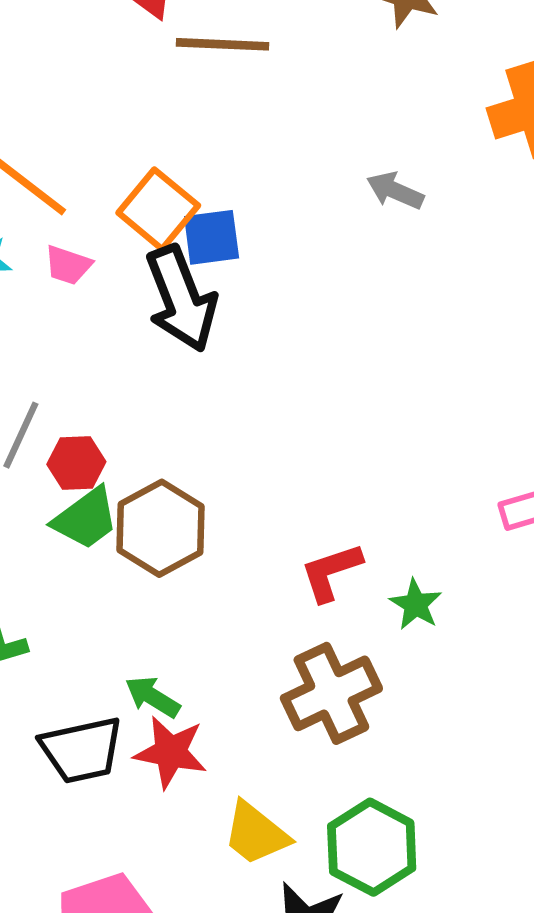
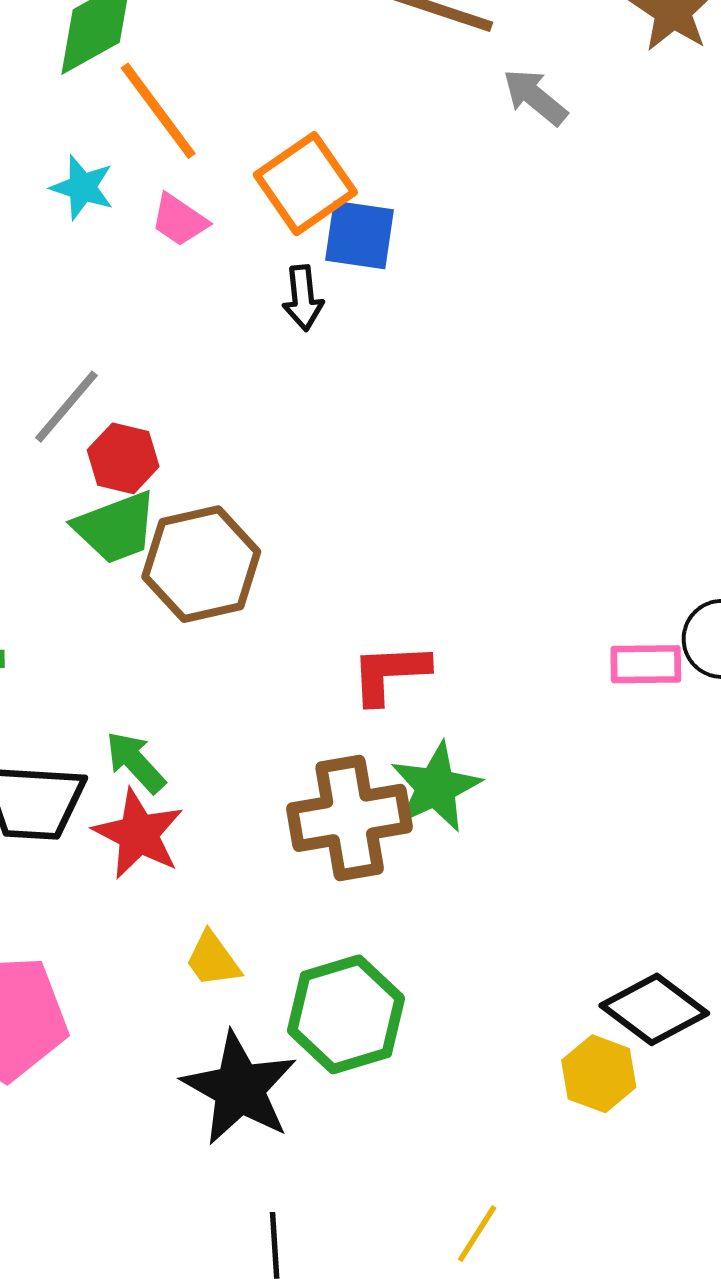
gray arrow: (395, 191) -> (535, 97), moved
black arrow: (181, 299) -> (303, 298), size x0.5
green star: (416, 604) -> (436, 787), moved, size x1.4
yellow trapezoid: (256, 834) -> (213, 960), size x0.7

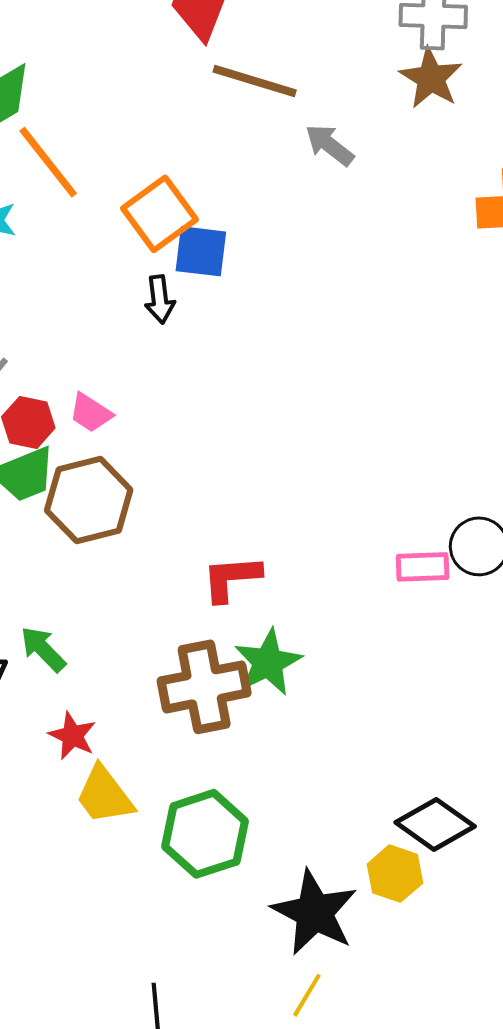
pink trapezoid: (179, 220) -> (91, 413), moved
red star: (138, 834) -> (72, 736), moved, size x0.7
yellow trapezoid: (213, 960) -> (104, 795), size x1.4
black star: (239, 1088) -> (314, 912), moved

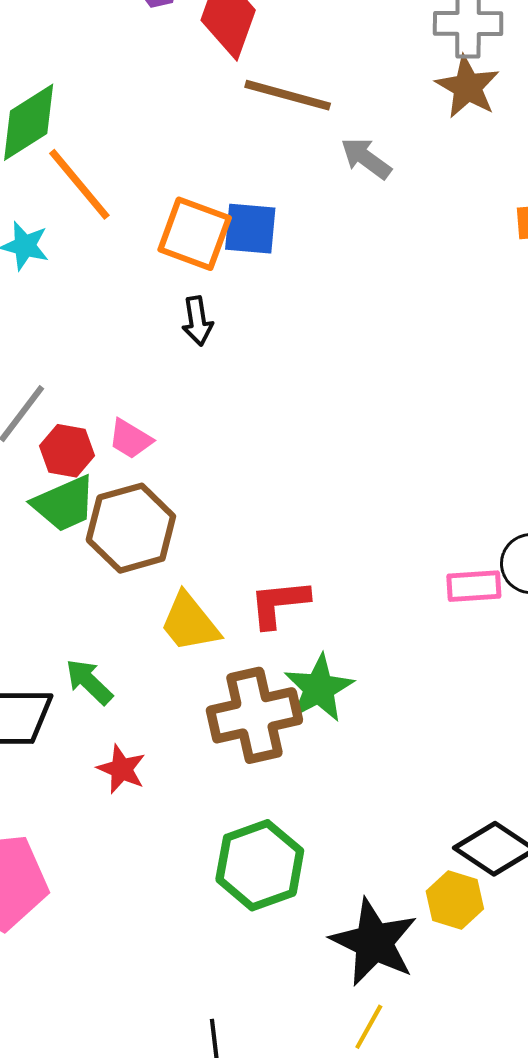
orange square: (159, 214) -> (195, 234), turned -32
blue square: (201, 251) -> (250, 229), moved
yellow trapezoid: (104, 795) -> (190, 622), moved

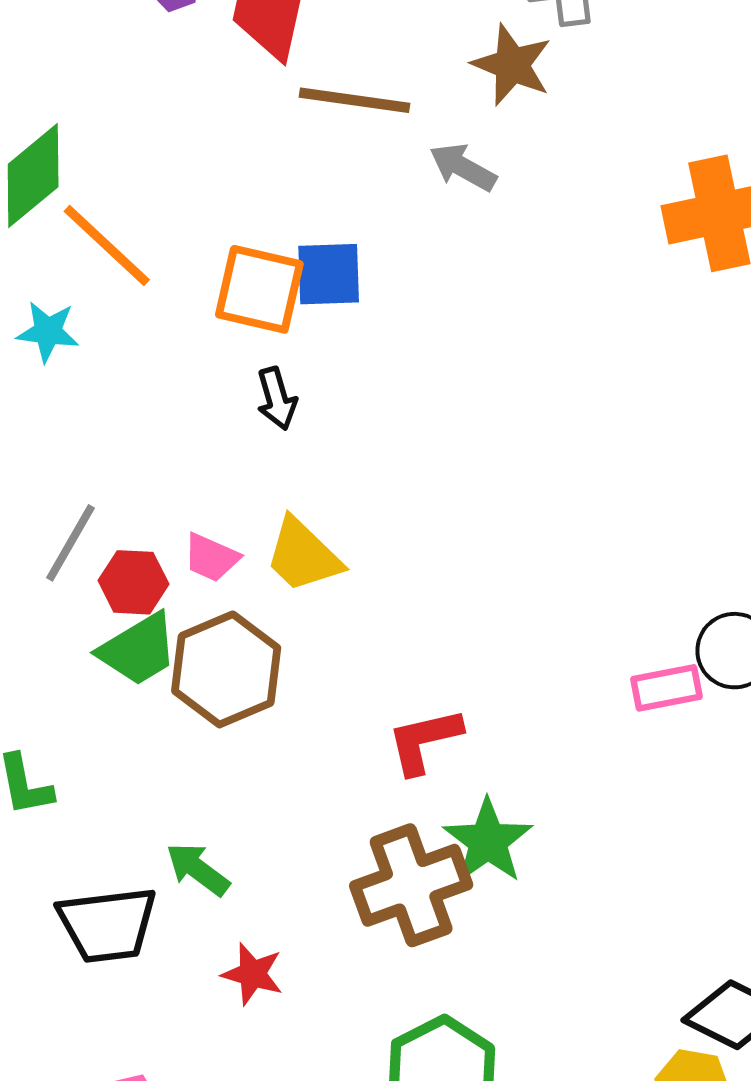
brown star: (467, 87) -> (512, 65), moved
yellow trapezoid: (190, 622) -> (303, 555), moved

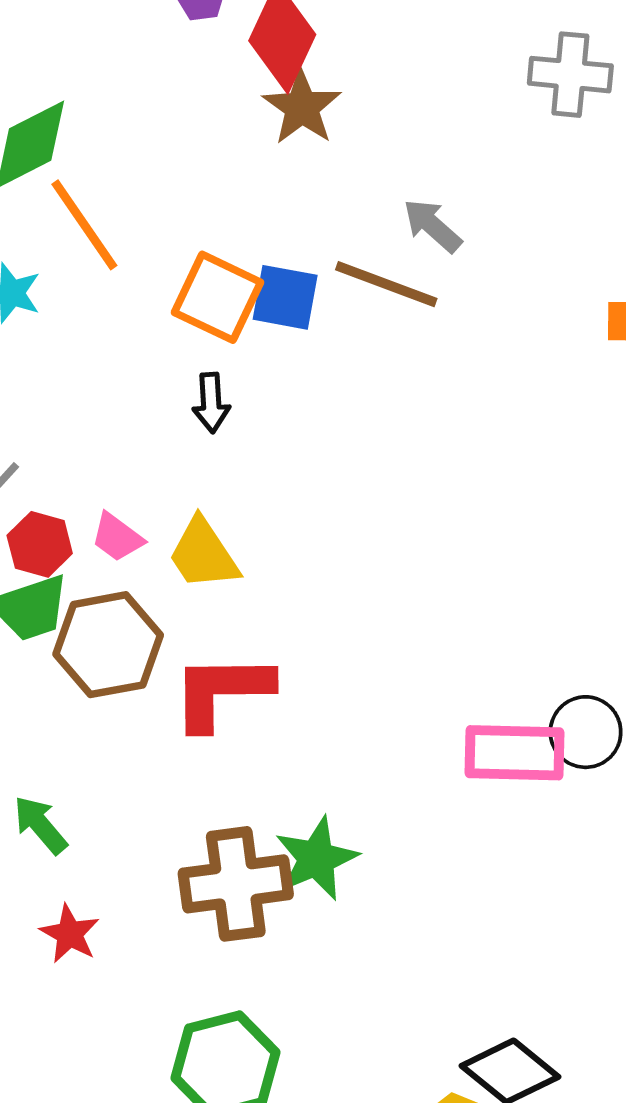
brown star: (512, 65) -> (302, 107), moved
brown line: (354, 100) -> (386, 284), moved
pink rectangle: (666, 688) -> (514, 753), size x1.5
red L-shape: (424, 741) -> (222, 691), moved, size x1.4

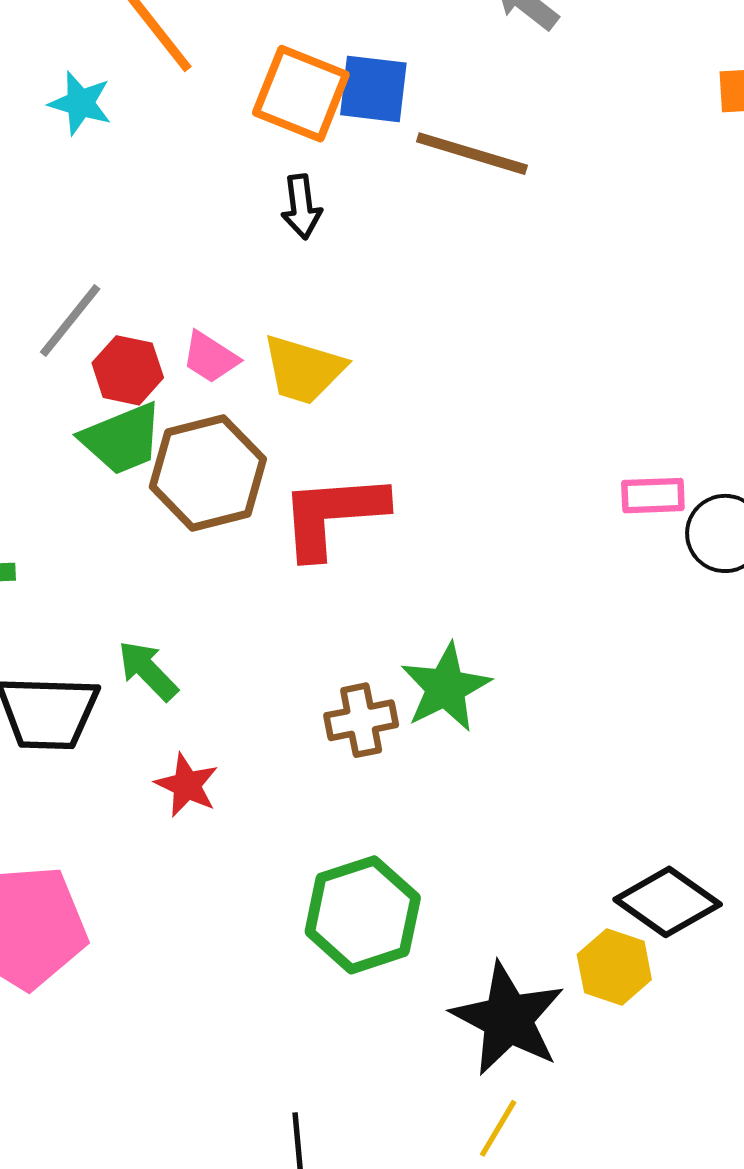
brown line: (386, 284) -> (472, 154), moved
yellow trapezoid: (203, 554) -> (304, 369), turned -36
pink rectangle: (514, 753) -> (653, 496), moved, size x0.6
brown cross: (236, 884) -> (361, 720), size x0.6

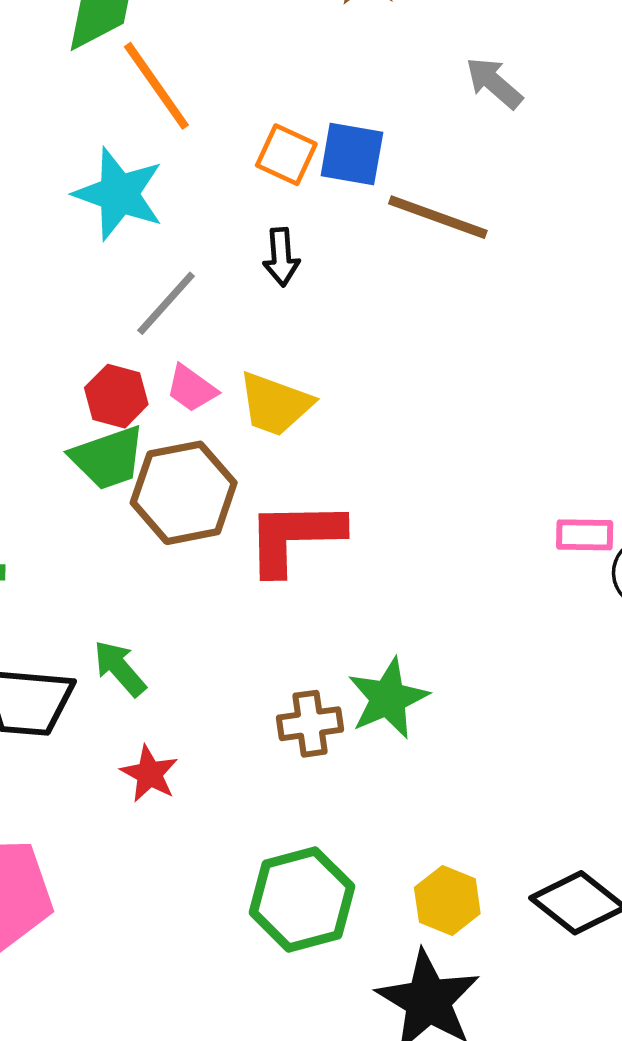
orange square: (301, 94) -> (286, 155), size x0.7
cyan star: (80, 103) -> (119, 194), moved, size x1.6
gray line: (70, 320) -> (166, 303), moved
yellow hexagon: (614, 967) -> (447, 900), moved

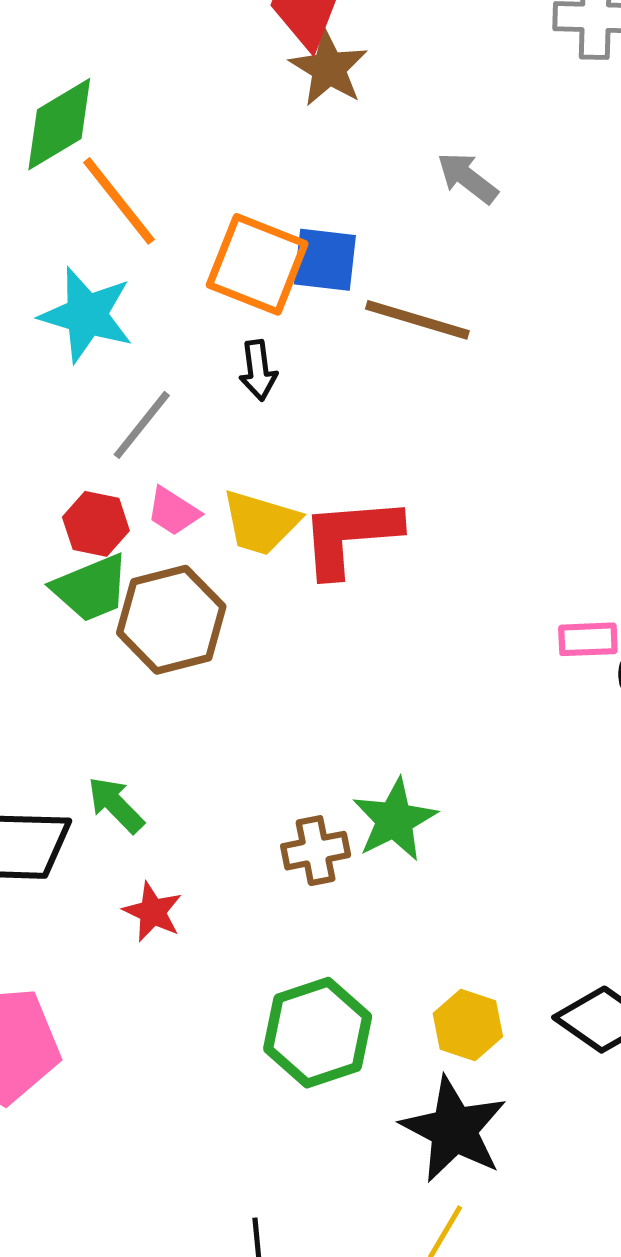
orange square: (286, 155) -> (257, 264), size x1.6
red L-shape: (294, 537) -> (350, 536), moved

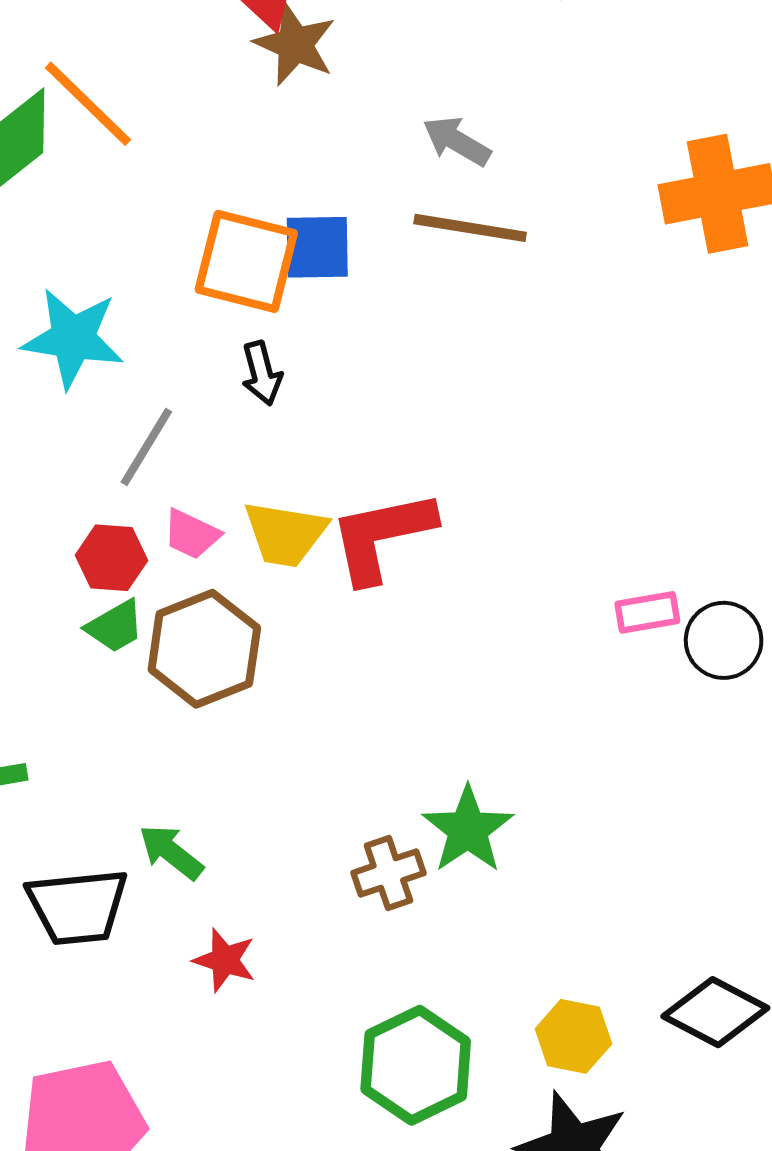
orange line: (119, 201) -> (88, 104), moved
brown line: (417, 320) -> (470, 228), moved
green trapezoid: (91, 588) -> (115, 626), size x0.7

